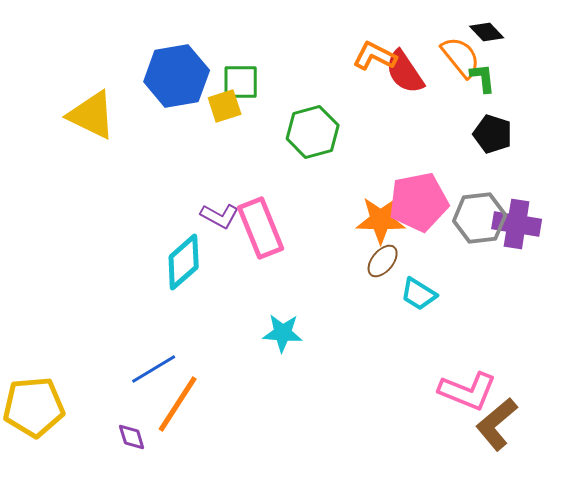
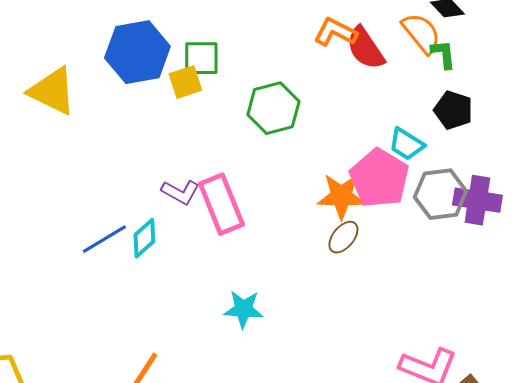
pink pentagon: (419, 202) -> (379, 178), turned -30
cyan diamond: (184, 262) -> (144, 238), size x0.7
cyan trapezoid: (419, 294) -> (406, 144), moved
blue line: (154, 369) -> (104, 239), moved

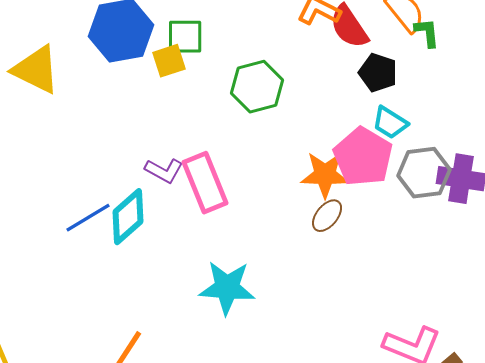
black pentagon: (453, 110) -> (378, 73), moved
cyan diamond: (144, 238) -> (128, 217), size x1.4
cyan star: (243, 309) -> (227, 288), size x1.4

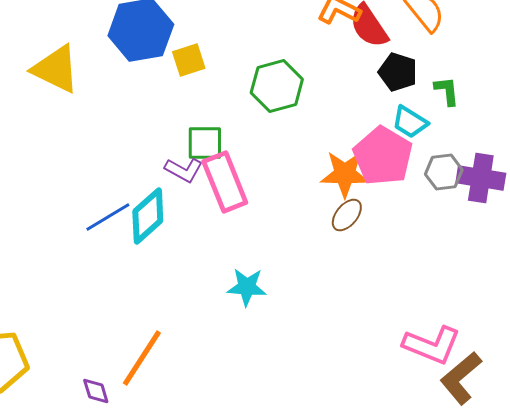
green L-shape: (427, 33) -> (447, 91), moved
green square: (185, 37) -> (205, 143), moved
gray hexagon: (424, 173) -> (444, 172), size x0.7
cyan star: (227, 288) -> (247, 287), size x0.7

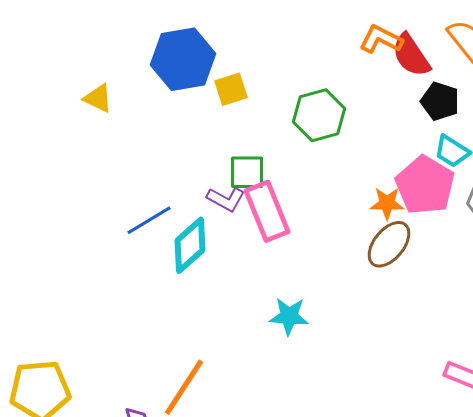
yellow triangle: (56, 69) -> (98, 98), size x0.6
orange star: (345, 174) -> (387, 203), size x0.7
brown ellipse: (347, 215) -> (389, 244), size x1.4
blue line: (108, 217) -> (149, 220), moved

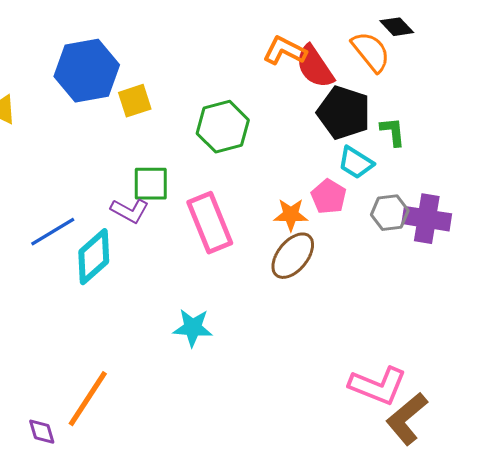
black pentagon: (440, 101) -> (344, 113), size x1.4
pink pentagon: (425, 185) -> (329, 197), size x0.6
pink rectangle: (267, 211) -> (210, 223), moved

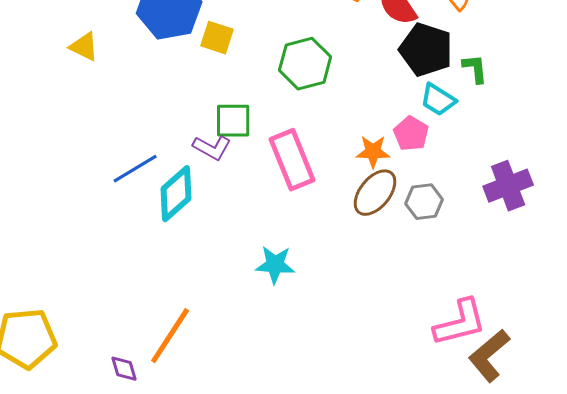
yellow square: (135, 101) -> (217, 38), turned 36
gray hexagon: (390, 213) -> (424, 202), moved
purple cross: (427, 219) -> (508, 186), moved, turned -30
pink L-shape: (378, 386) -> (460, 323), turned -36

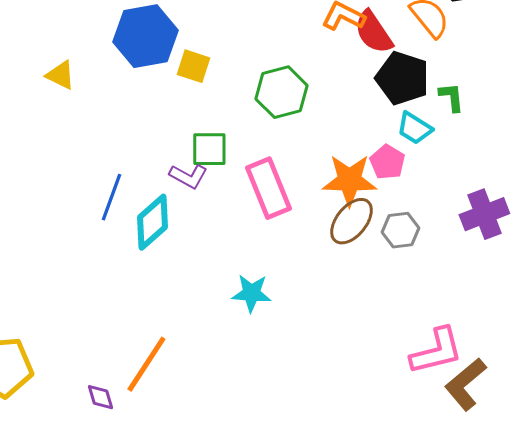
orange star: (373, 152) -> (349, 180), size x1.6
blue line: (135, 169) -> (111, 197), turned -39

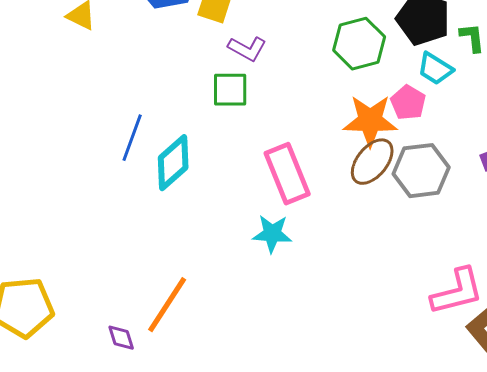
green hexagon: (281, 92) -> (359, 44), moved
purple L-shape: (188, 176) -> (247, 49), moved
pink rectangle: (268, 188) -> (287, 174), moved
gray hexagon: (400, 230) -> (421, 171), size x1.5

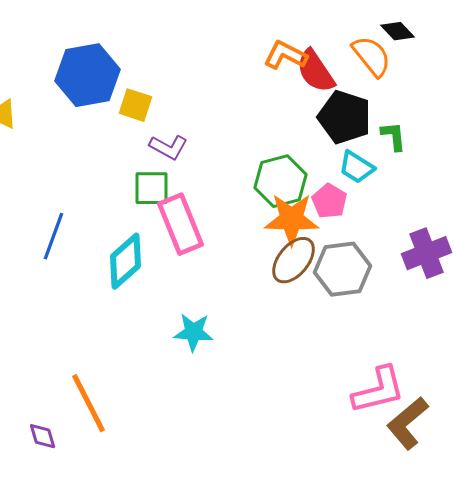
green hexagon: (359, 44) -> (280, 181), moved
cyan diamond: (173, 163) -> (126, 261), moved
pink rectangle: (287, 174) -> (180, 224), moved
orange line: (167, 305) -> (88, 403), turned -60

